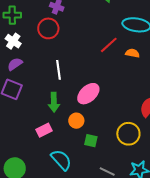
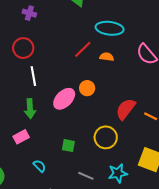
red circle: (48, 28) -> (23, 48), moved
orange circle: (76, 121) -> (87, 88), moved
cyan semicircle: (61, 160) -> (39, 166), size x0.6

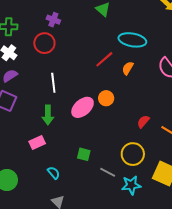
red circle: (23, 48) -> (44, 43), moved
orange semicircle: (107, 57) -> (128, 68), turned -72
red semicircle: (126, 109) -> (143, 122), size x0.6
yellow circle: (106, 137) -> (133, 154), moved
gray line: (86, 176) -> (108, 172), moved

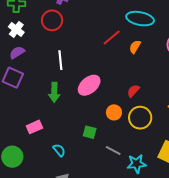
orange circle: (106, 98) -> (114, 112), moved
red semicircle: (143, 122) -> (133, 91), moved
pink rectangle: (37, 143) -> (34, 127), moved
yellow circle: (133, 154) -> (140, 118), moved

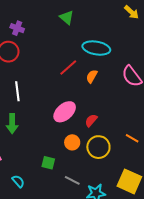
pink ellipse: (89, 85) -> (65, 112), moved

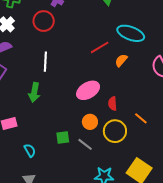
red semicircle: (91, 120) -> (113, 104), turned -56
orange line: (132, 138) -> (141, 118), moved
green square: (48, 163) -> (63, 137), turned -32
gray line: (72, 180) -> (85, 144), moved

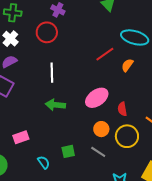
green arrow: (34, 92) -> (55, 105), moved, turned 90
green square: (63, 137) -> (68, 151), moved

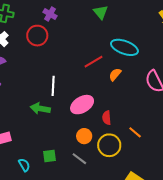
white line: (52, 73) -> (53, 86), moved

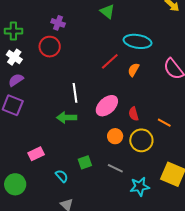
gray line: (79, 159) -> (115, 168), moved

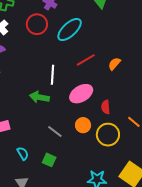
cyan ellipse: (138, 41) -> (70, 30), moved, turned -64
red line: (110, 61) -> (86, 60), moved
green square: (85, 162) -> (49, 160), moved, turned 32
gray line: (115, 168) -> (55, 132), moved

